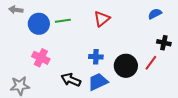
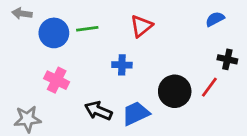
blue cross: (96, 57) -> (122, 65), moved

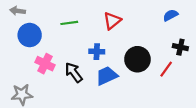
blue circle: (54, 33) -> (30, 35), moved
black circle: (175, 91) -> (137, 59), moved
black arrow: (98, 111) -> (74, 72), moved, turned 30
blue trapezoid: (136, 113) -> (107, 76), moved

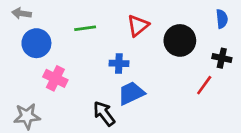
blue semicircle: (170, 15) -> (222, 19), moved, turned 112
black circle: (137, 59) -> (180, 40), moved
black arrow: (74, 72) -> (104, 114), moved

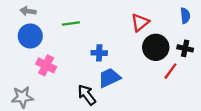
gray arrow: (22, 13) -> (28, 11), moved
red triangle: (138, 26) -> (140, 22), moved
black circle: (180, 40) -> (156, 47), moved

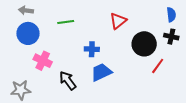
red triangle: (140, 22) -> (118, 21), moved
black cross: (185, 48) -> (171, 37), moved
black arrow: (87, 95) -> (68, 81), moved

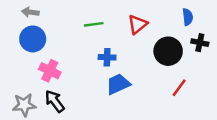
blue semicircle: (171, 15) -> (188, 17), moved
green line: (66, 22) -> (94, 24), moved
red line: (158, 66) -> (179, 88), moved
black arrow: (68, 81) -> (55, 101), moved

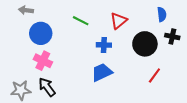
green line: (94, 24) -> (81, 21), turned 35
blue circle: (33, 39) -> (41, 33), moved
blue cross: (107, 57) -> (104, 45), moved

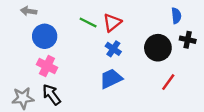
red triangle: (119, 21) -> (112, 23), moved
blue cross: (104, 45) -> (113, 49), turned 32

